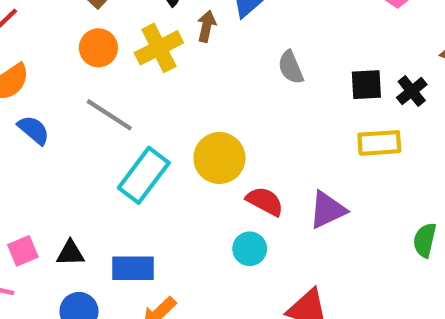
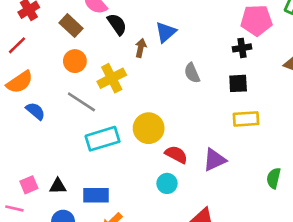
yellow cross: (159, 48) -> (112, 78), moved
black cross: (412, 91) -> (242, 48), moved, turned 30
cyan rectangle: (144, 175) -> (103, 139), turned 36

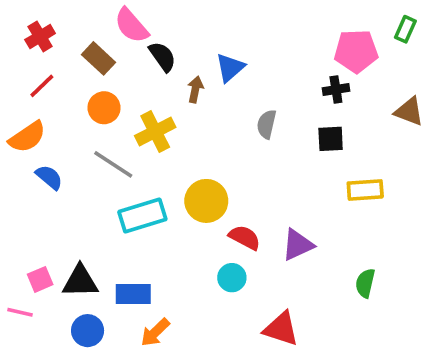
red line: (17, 45) -> (42, 86), moved
gray semicircle: (192, 73) -> (267, 124), turned 36
yellow rectangle: (246, 119) -> (365, 190), moved
green semicircle: (274, 178) -> (365, 283), moved
black triangle: (58, 186) -> (80, 281), size x1.5

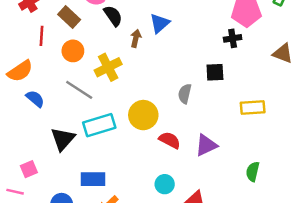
red line: (42, 86) -> (41, 36), moved, turned -42
gray semicircle: (267, 124) -> (185, 94), moved
black square: (331, 139) -> (215, 72), moved
cyan circle: (232, 278) -> (165, 184), moved
black triangle: (80, 281) -> (63, 139), moved, turned -48

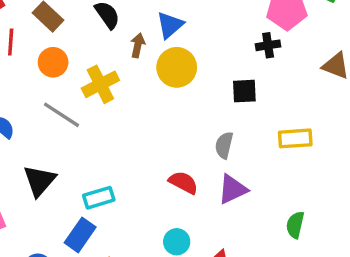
gray semicircle: (185, 94) -> (224, 145), moved
yellow circle: (143, 115) -> (177, 67), moved
cyan rectangle: (99, 125) -> (99, 198), moved, size x0.7
blue rectangle: (93, 179) -> (80, 235), turned -55

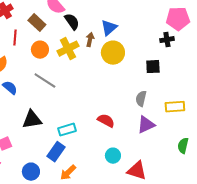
yellow cross: (100, 84) -> (68, 49), moved
yellow rectangle: (295, 138) -> (175, 107), moved
black triangle: (40, 181) -> (32, 120), turned 40
red semicircle: (183, 182) -> (106, 121), moved

